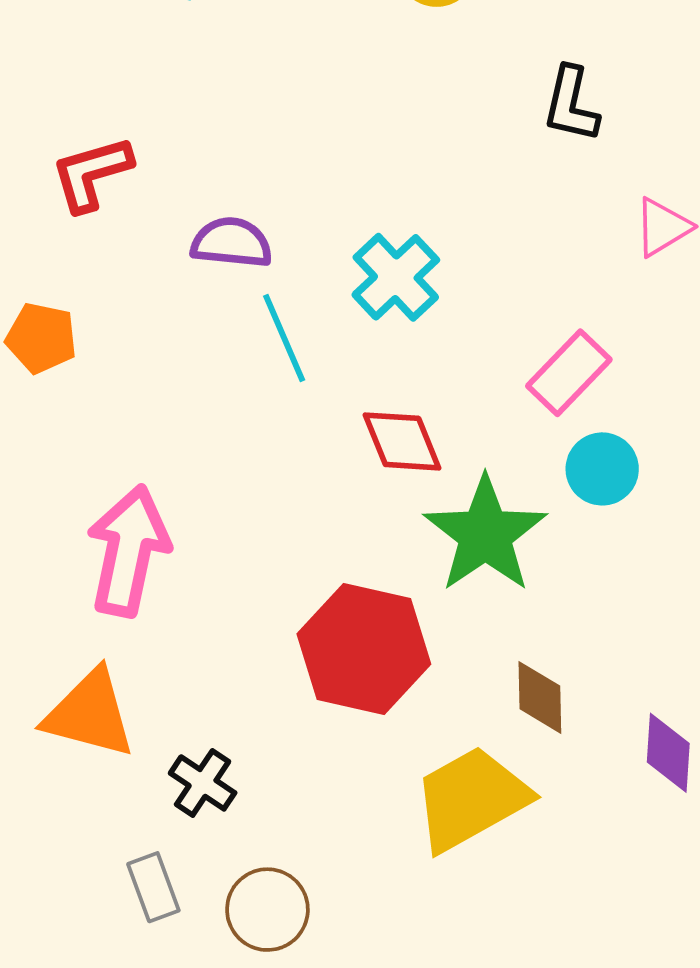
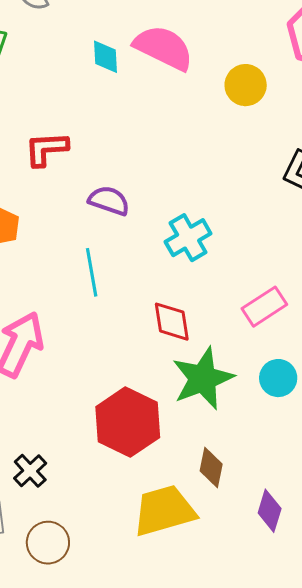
cyan line: (284, 338) -> (92, 272), moved
cyan circle: (602, 469) -> (278, 378), moved

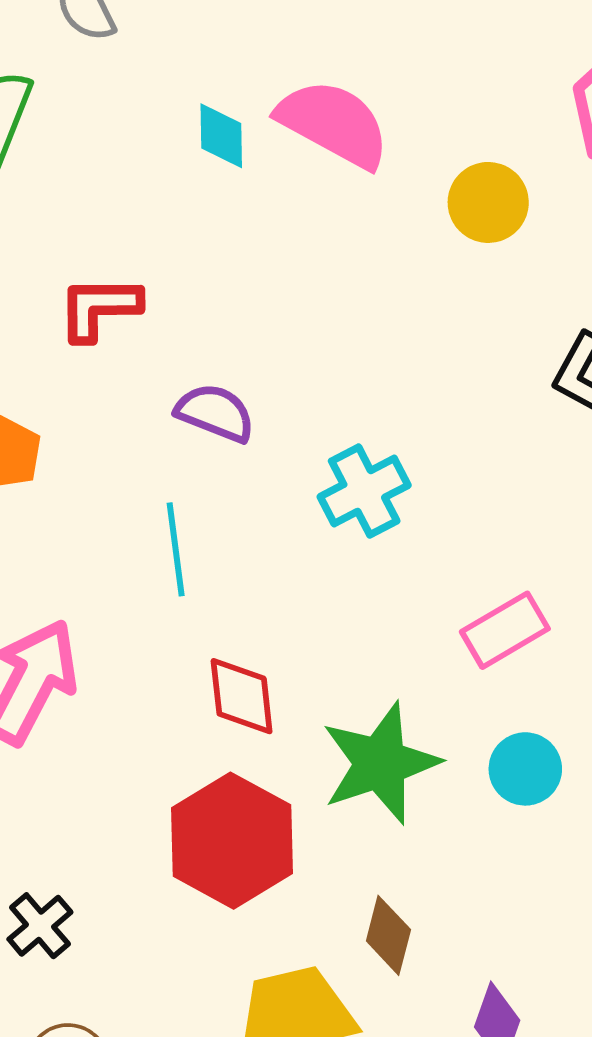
red diamond: (172, 322) -> (242, 696), moved

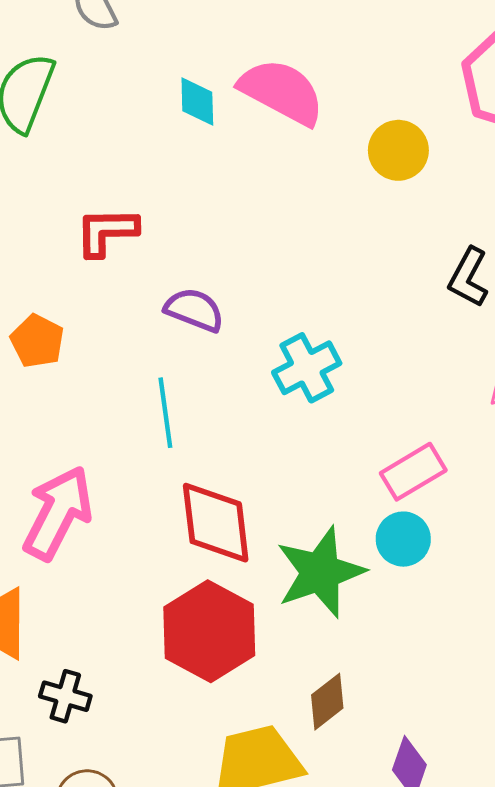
red diamond: (242, 696) -> (216, 523), size x1.4
cyan circle: (525, 769) -> (403, 539), moved
black cross: (40, 926) -> (65, 696), turned -33
brown diamond: (388, 935) -> (327, 702), turned 38

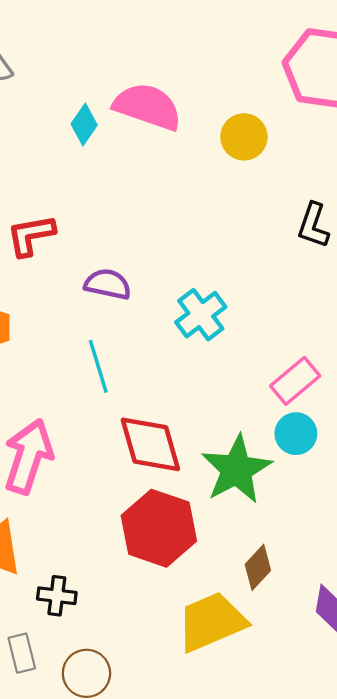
cyan diamond: (197, 102) -> (84, 124), turned 45

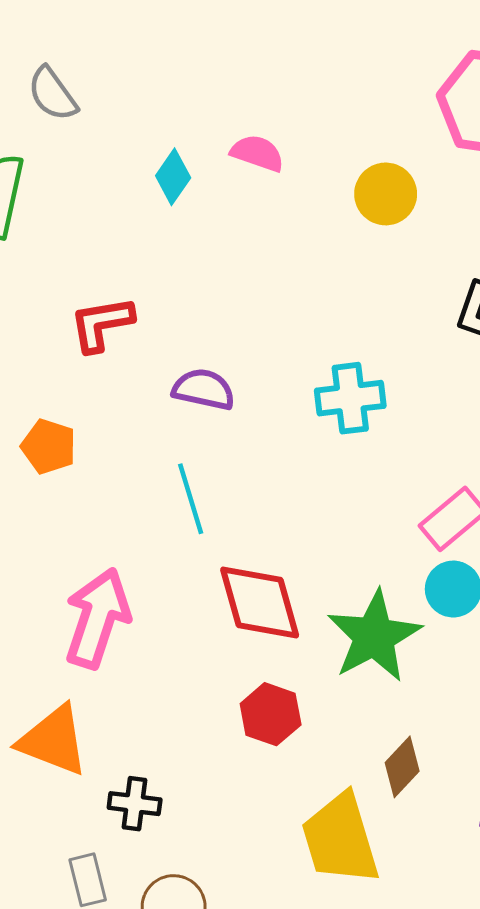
pink semicircle: (148, 107) -> (257, 153), size x0.6
cyan cross: (201, 315) -> (350, 398), moved, turned 30
red hexagon: (159, 528) -> (271, 714), size x0.6
yellow trapezoid: (212, 622) -> (340, 839), turned -84

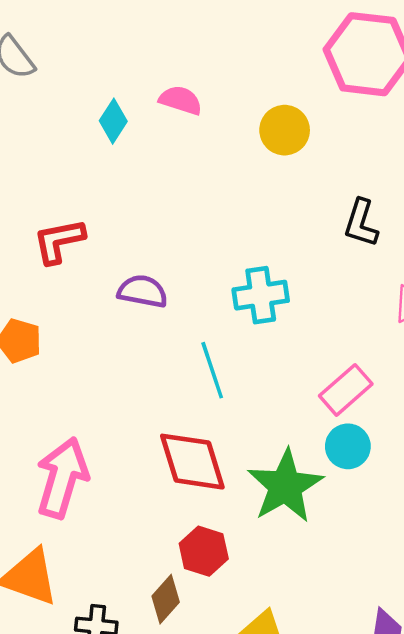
cyan line: (191, 499) -> (212, 370), moved
brown diamond: (402, 767) -> (166, 599), moved

